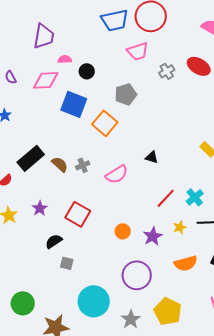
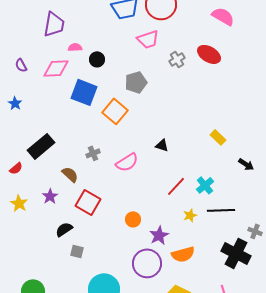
brown semicircle: (60, 164) -> (70, 174), moved
purple star: (153, 236) -> (159, 235), moved
orange semicircle: (186, 263) -> (183, 254), moved

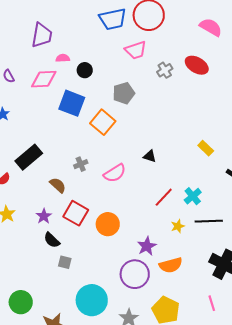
purple star: (50, 196) -> (44, 216), moved
orange circle: (133, 219) -> (108, 224), moved, size x1.5
black semicircle: (64, 229) -> (52, 240), turned -102

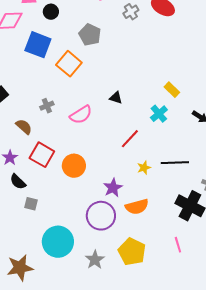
gray pentagon: (124, 93) -> (90, 35), turned -30
cyan cross: (193, 196) -> (159, 114), moved

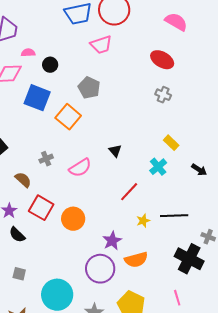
gray cross: (131, 12) -> (163, 95), moved, turned -35
black triangle: (116, 98) -> (115, 151), turned 32
gray square: (31, 204) -> (19, 274), moved

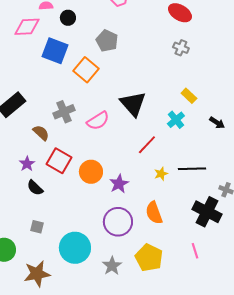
black triangle: (115, 151) -> (133, 104), size x2.0
gray cross: (46, 159) -> (64, 112), size x1.5
purple star: (112, 241) -> (119, 184), moved
orange semicircle: (136, 260) -> (154, 213), turned 85

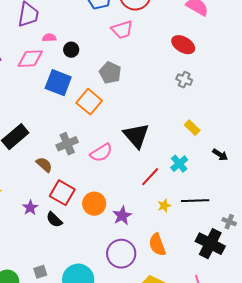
cyan cross: (176, 120) -> (179, 164), moved
purple star: (27, 164) -> (30, 208), moved
black semicircle: (35, 188) -> (54, 220), moved
gray square: (37, 227) -> (40, 272), moved, turned -32

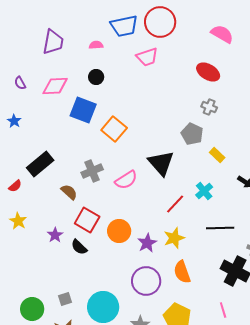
pink semicircle: (49, 38) -> (96, 45), moved
gray pentagon: (110, 73) -> (192, 134), moved
yellow star: (164, 206) -> (174, 238), moved, size x1.5

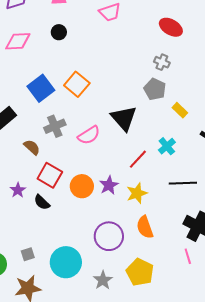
gray cross: (209, 107) -> (162, 62), moved
blue square: (83, 110) -> (41, 88), moved, turned 32
purple star: (147, 243) -> (109, 185), moved
pink line: (223, 310) -> (188, 256), moved

